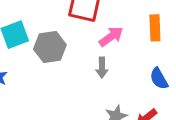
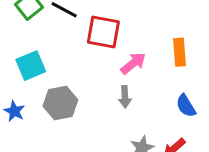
gray hexagon: (50, 47) -> (60, 103), moved

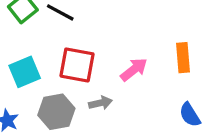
red square: (103, 32) -> (77, 65), moved
gray arrow: (125, 97) -> (101, 103), moved, turned -100

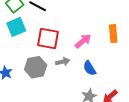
cyan square: (25, 72) -> (16, 27), moved
blue semicircle: (190, 115) -> (90, 68), moved

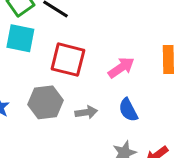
cyan square: (16, 27) -> (20, 38), turned 30
gray arrow: (63, 62) -> (86, 112), moved

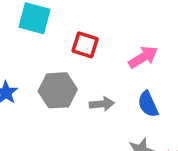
red square: (68, 60) -> (85, 45), size x0.7

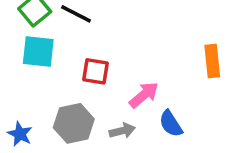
pink arrow: (143, 57) -> (144, 95), moved

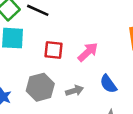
pink arrow: (144, 95) -> (88, 52), moved

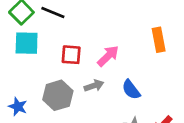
gray arrow: (75, 91) -> (94, 86), moved

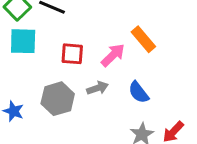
orange rectangle: (159, 40) -> (143, 39), moved, turned -30

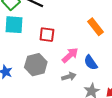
pink arrow: (113, 55) -> (70, 55), moved
gray arrow: (98, 88) -> (69, 77), moved

